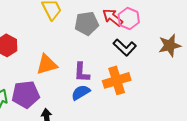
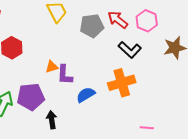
pink hexagon: (129, 18) -> (147, 21), moved
orange triangle: (47, 64) -> (52, 67), size x0.6
purple L-shape: (82, 72) -> (65, 75), moved

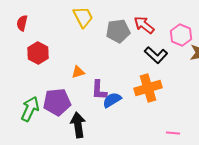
pink hexagon: (147, 21) -> (181, 35), moved
purple L-shape: (65, 75) -> (99, 90), moved
black arrow: (52, 120) -> (78, 125), size x1.4

